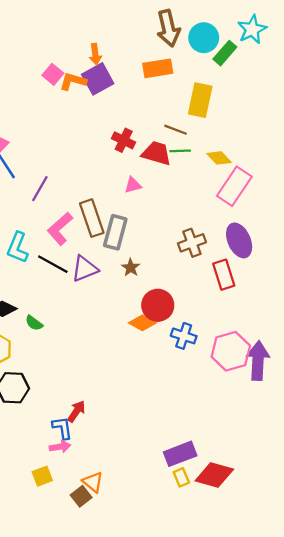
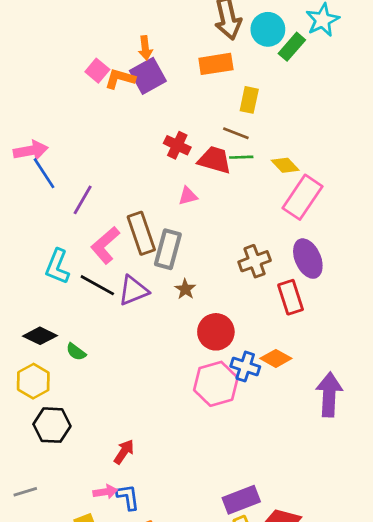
yellow rectangle: (200, 100) -> (249, 100), moved, size x0.7
orange diamond: (142, 323) -> (276, 358), moved
pink hexagon: (231, 351) -> (216, 384), moved
blue L-shape: (62, 428) -> (128, 497), moved

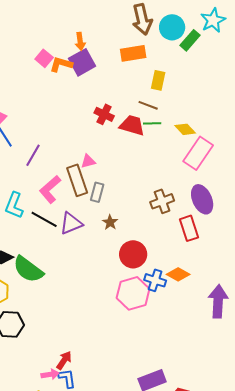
pink triangle: (188, 196) -> (88, 161), moved
gray rectangle: (168, 249) -> (97, 192), size x0.7
green semicircle: (76, 352) -> (28, 269), size x2.0
red arrow: (124, 452) -> (64, 360), moved

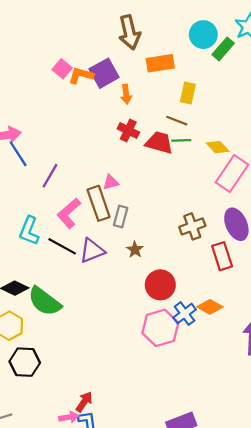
brown arrow: (142, 19) -> (129, 32), moved
orange arrow: (80, 41) -> (126, 94), moved
blue cross: (155, 280) -> (185, 314), turned 35

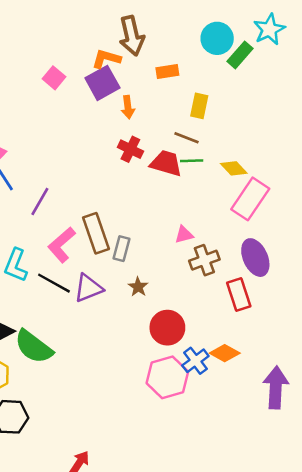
orange rectangle: (160, 63) -> (167, 71), size x0.7
orange L-shape: (81, 75) -> (106, 59), moved
pink triangle: (111, 182) -> (184, 235), moved

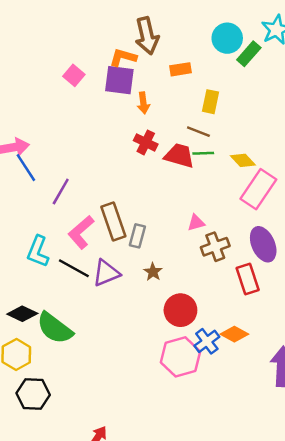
purple square: (102, 83) -> (119, 80), turned 36

